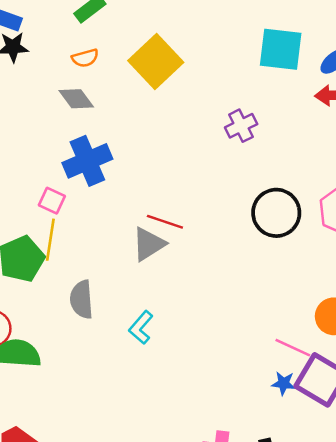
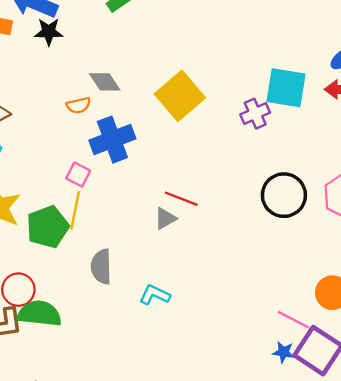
cyan square: (281, 49) -> (286, 88), moved
orange semicircle: (85, 58) -> (78, 105), moved
yellow square: (156, 61) -> (180, 96), moved
gray triangle: (149, 244) -> (165, 219), size x0.7
cyan L-shape: (141, 327) -> (155, 295), turned 72

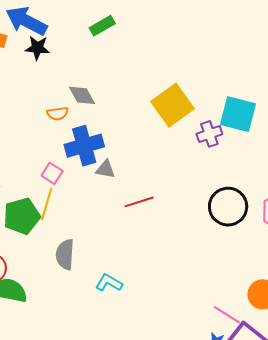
yellow square: (180, 96) -> (172, 105), moved
red line: (181, 199) -> (139, 202), turned -44
gray triangle: (165, 219) -> (105, 169), moved, turned 35

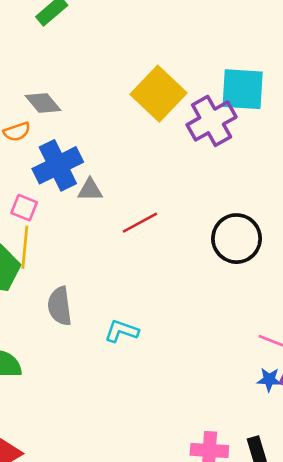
purple cross: (209, 134) -> (212, 121), size x1.5
black circle: (228, 207) -> (237, 239), moved

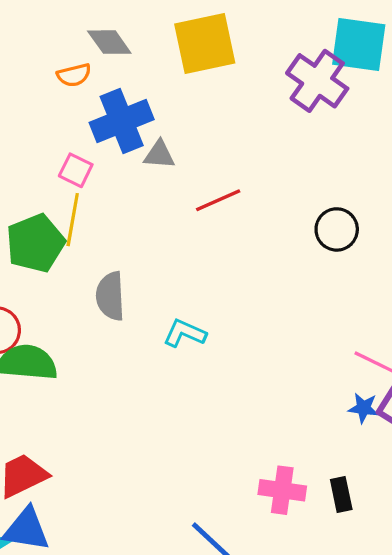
yellow square: (159, 94) -> (205, 43), moved, turned 30
purple cross: (212, 121) -> (317, 81), turned -30
black circle: (237, 239) -> (337, 229), size x0.7

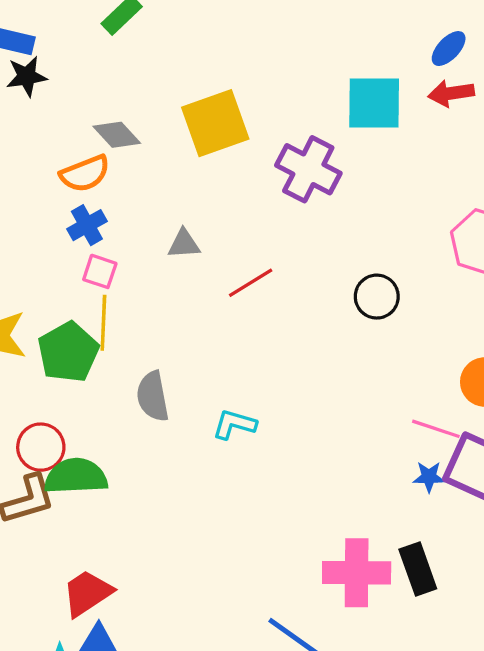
orange semicircle: (74, 75) -> (85, 174), size x1.4
purple cross: (317, 81) -> (308, 169), moved
blue cross: (122, 121) -> (87, 225), moved, size x0.6
pink cross: (282, 490) -> (357, 573), size x1.4
black rectangle: (341, 495) -> (418, 569), size x1.4

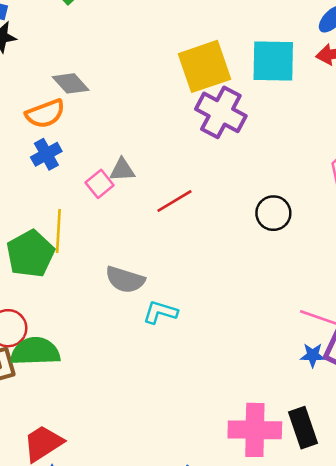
yellow square: (215, 123) -> (204, 66), moved
pink square: (100, 271) -> (100, 184), moved, turned 32
gray semicircle: (153, 396) -> (125, 280), moved, turned -63

